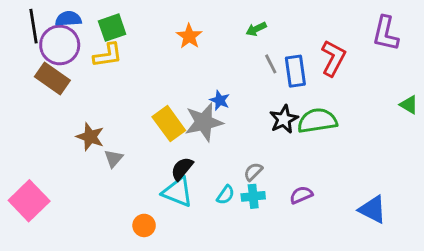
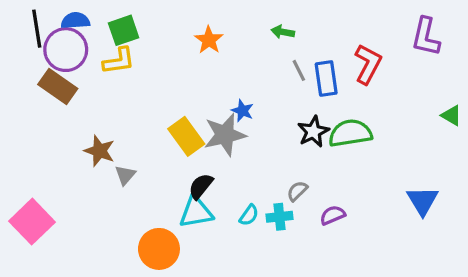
green arrow: (256, 29) -> (283, 32), turned 36
gray semicircle: (253, 172) -> (297, 191), moved
cyan triangle: (178, 192) -> (196, 212), turned -32
blue triangle: (373, 209) -> (423, 201), moved, turned 32
orange circle: (144, 225) -> (159, 249), size x1.6

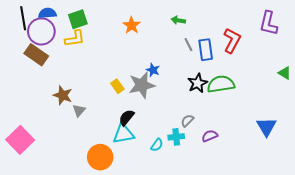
yellow rectangle: (186, 136) -> (117, 86), size x0.6
cyan semicircle: (249, 215) -> (157, 145), moved

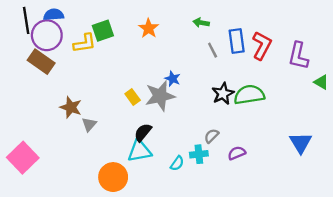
green square: (78, 19) -> (103, 31), moved
purple L-shape: (268, 23) -> (298, 56), moved
blue rectangle: (206, 50) -> (237, 41), moved

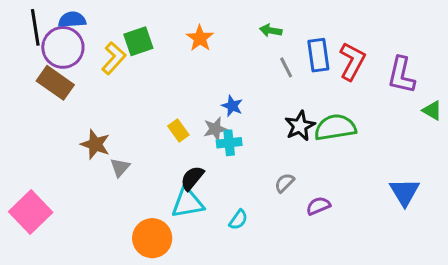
yellow L-shape: (85, 43) -> (114, 58), turned -40
gray star: (160, 96) -> (215, 129), size x0.6
cyan cross: (199, 154) -> (229, 143), moved

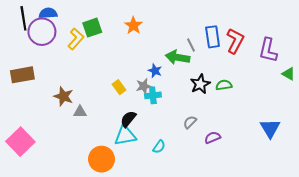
green arrow: (271, 30) -> (178, 57), moved, size x1.6
brown rectangle: (55, 83) -> (22, 75), moved, turned -45
green semicircle: (335, 127) -> (224, 85), size x0.6
gray triangle: (120, 167) -> (80, 112), turned 48

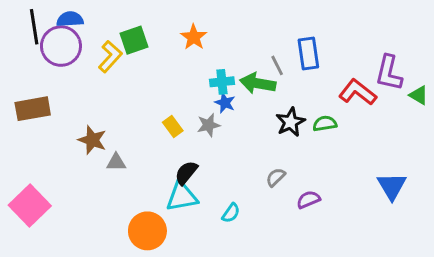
red L-shape: (235, 41) -> (358, 92), moved, turned -80
green triangle: (289, 74) -> (419, 95), moved
cyan cross: (153, 95) -> (222, 82), moved

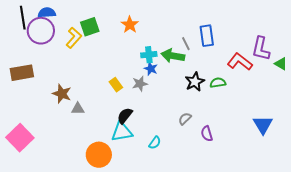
purple semicircle: (308, 200) -> (207, 134), turned -84

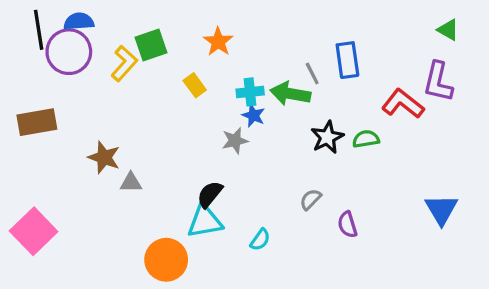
green triangle: (281, 64) -> (448, 30), moved
yellow rectangle: (116, 85) -> (195, 85), moved

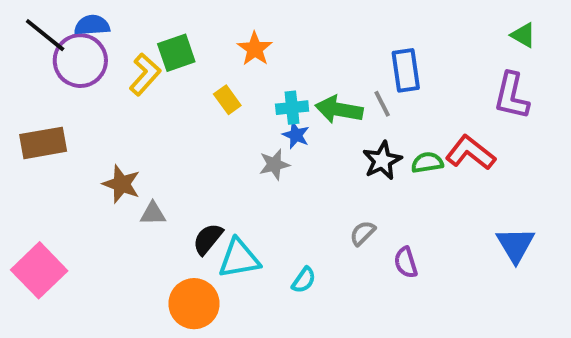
black line: (39, 30) -> (45, 35), turned -42
gray line: (312, 73) -> (382, 104), moved
red L-shape: (403, 104) -> (470, 153), moved
black semicircle: (210, 194) -> (208, 239), moved

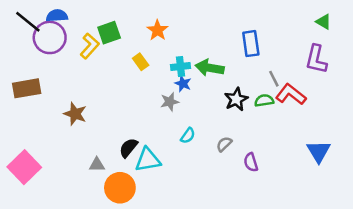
gray line: (382, 104) -> (274, 79), moved
gray triangle: (153, 213) -> (97, 165), moved
cyan semicircle: (304, 280) -> (188, 136), moved

